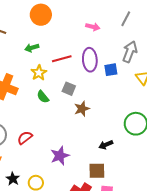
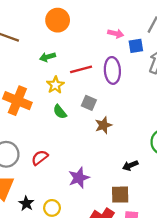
blue square: (111, 70) -> (136, 46), moved

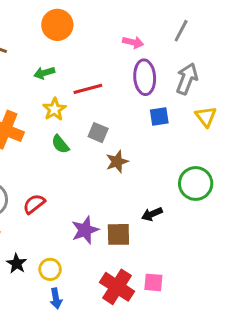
blue square: (136, 46) -> (159, 117), moved
purple ellipse: (112, 70) -> (145, 77), moved
brown square: (120, 195) -> (118, 234), moved

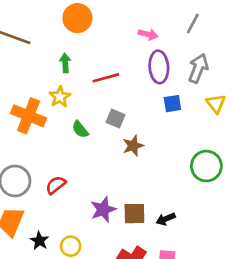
green arrow: (44, 73) -> (65, 63), turned 102
yellow star: (54, 109) -> (60, 97), moved
black arrow: (152, 214) -> (166, 219), moved

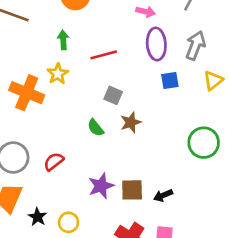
yellow triangle: (216, 104) -> (213, 80), turned 30
green semicircle: (80, 129) -> (96, 128), moved

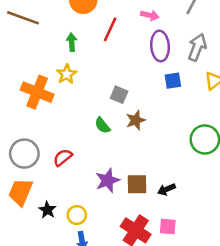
red line: (104, 55) -> (110, 29), moved, turned -50

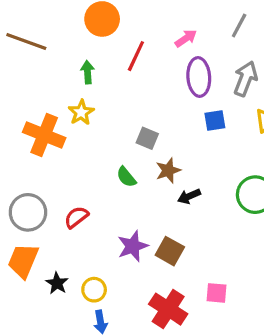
pink arrow: (150, 15) -> (186, 38), turned -48
brown square: (137, 184) -> (170, 251), turned 30
black arrow: (166, 189) -> (189, 196), moved
pink square: (168, 227) -> (216, 293), moved

